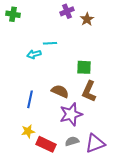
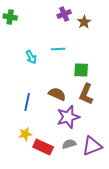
cyan line: (50, 43) -> (58, 49), moved
cyan arrow: (34, 54) -> (31, 57), turned -104

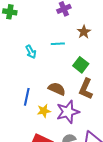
brown star: (84, 22) -> (84, 32), moved
green square: (81, 70) -> (81, 65), turned 35
yellow star: (25, 134) -> (44, 111), moved

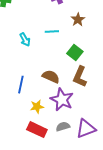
yellow star: (44, 111) -> (37, 107), moved
purple star: (68, 112) -> (62, 100), turned -30

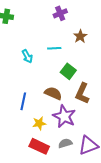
green square: (75, 53) -> (68, 71), moved

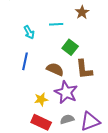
brown L-shape: (82, 93) -> (84, 69), turned -30
blue line: (23, 101) -> (25, 61), moved

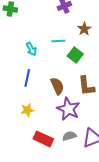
green square: (70, 47) -> (75, 55), moved
brown semicircle: (55, 69) -> (57, 86), turned 42
yellow star: (41, 99) -> (27, 110), moved

